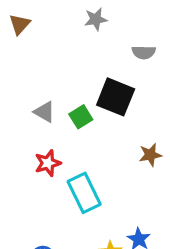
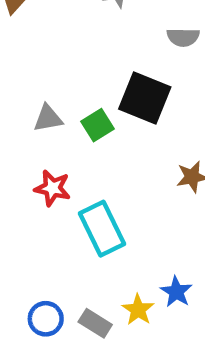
gray triangle: (44, 112) -> (48, 118), turned -40
red star: (48, 163) -> (52, 188), turned 30

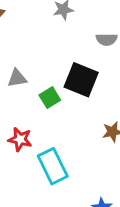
gray triangle: (48, 118) -> (17, 78), moved

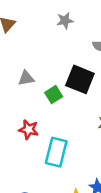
cyan rectangle: (53, 166) -> (56, 152), turned 40

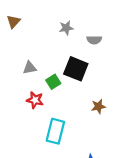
gray star: (65, 21) -> (66, 28), moved
red star: (29, 130) -> (35, 100), moved

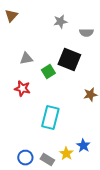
red star: (35, 100) -> (22, 89), moved

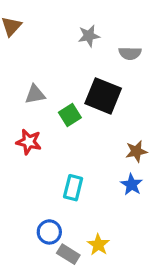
cyan rectangle: (50, 118) -> (73, 188), size x0.7
blue star: (83, 146) -> (132, 185), moved
blue circle: (25, 158) -> (49, 232), moved

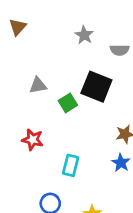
gray star: (89, 36) -> (84, 35), turned -30
red star: (29, 142) -> (33, 140), moved

